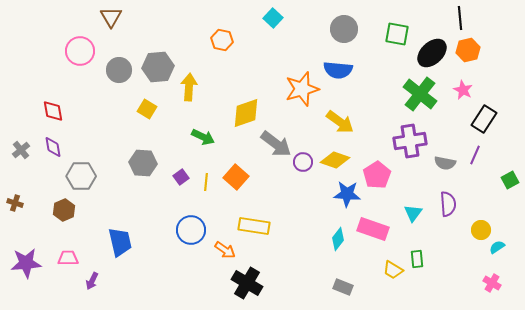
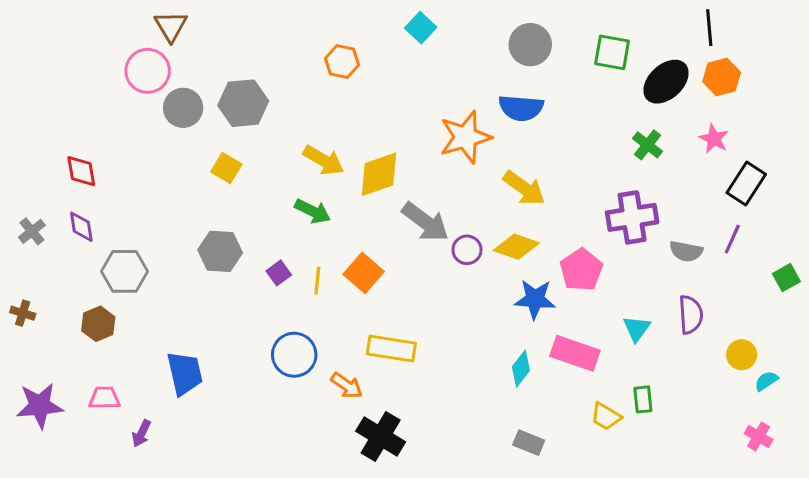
pink circle: (80, 51) -> (148, 71), moved
yellow arrow: (189, 87) -> (324, 160), moved, turned 116
green cross: (420, 94) -> (647, 145), size x0.6

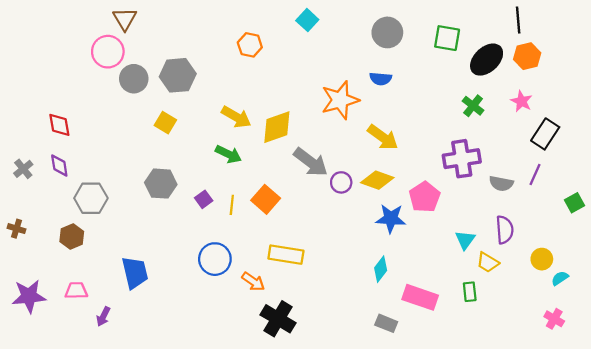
blue semicircle: (521, 108) -> (381, 79), size x0.7
pink rectangle: (575, 353) -> (420, 297), moved
yellow trapezoid: (606, 416) -> (488, 262), moved

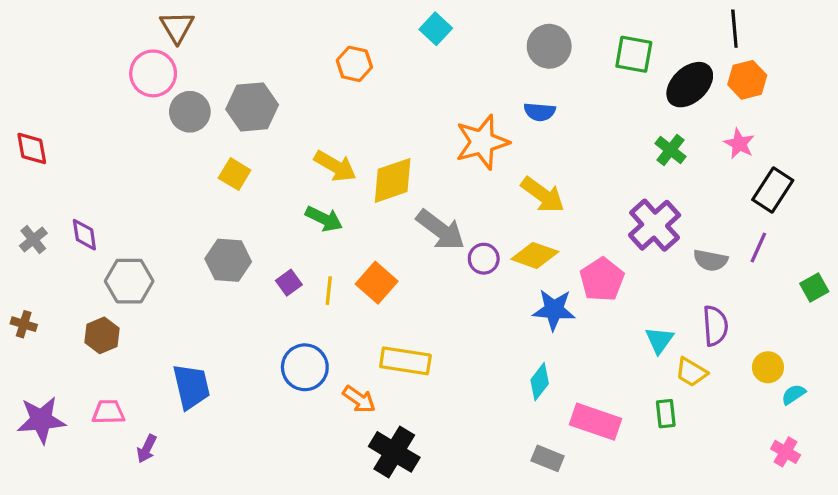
red diamond: (59, 125) -> (32, 148), moved
purple cross: (462, 159) -> (655, 225), turned -33

